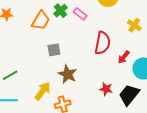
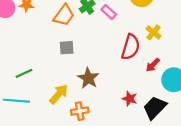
yellow cross: (134, 25) -> (153, 32), moved
gray square: (54, 50) -> (67, 48), moved

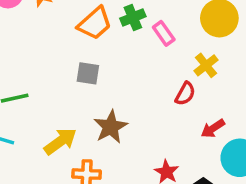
yellow cross: (153, 32) -> (206, 65), moved
red semicircle: (131, 47) -> (185, 94), size x0.6

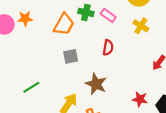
green cross: (133, 17) -> (86, 12), turned -35
red semicircle: (185, 94) -> (108, 48), moved

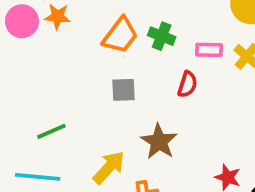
green cross: (86, 12) -> (162, 36), moved
pink rectangle: (108, 15) -> (209, 50), moved, turned -42

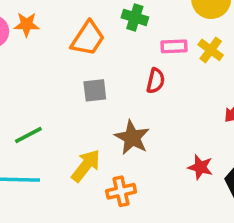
green cross: (162, 36) -> (135, 17), moved

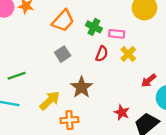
green cross: (135, 17) -> (94, 27), moved
yellow cross: (211, 50) -> (128, 54), moved
gray square: (95, 90) -> (63, 54), turned -35

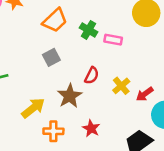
red semicircle: (102, 54) -> (92, 76), moved
yellow cross: (128, 54) -> (121, 86), moved
red star: (122, 112) -> (91, 128), moved

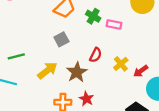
yellow arrow: (33, 108) -> (47, 70), moved
red star: (91, 128) -> (86, 99), moved

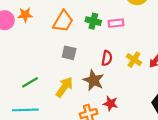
gray square: (61, 39) -> (69, 53), turned -32

